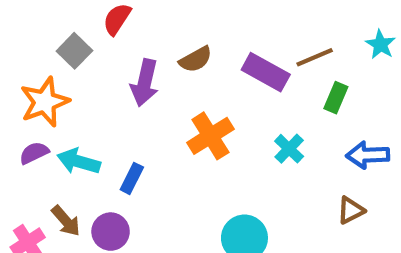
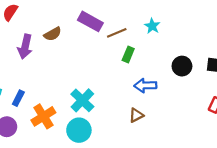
purple rectangle: (266, 72) -> (90, 21), moved
orange cross: (210, 136) -> (43, 116), moved
cyan cross: (289, 149) -> (82, 100), moved, size x1.5

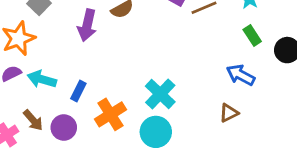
green rectangle: (128, 55) -> (252, 35), moved, turned -56
blue arrow: (145, 86) -> (240, 75), turned 30

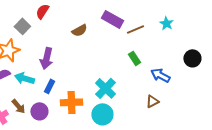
purple arrow: (87, 25) -> (46, 58), moved
green rectangle: (252, 35) -> (134, 58), moved
orange cross: (110, 114) -> (71, 102), turned 30

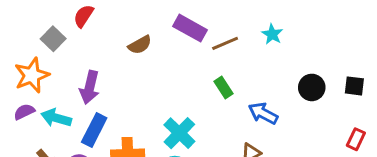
blue rectangle: (49, 86) -> (94, 130), size x1.5

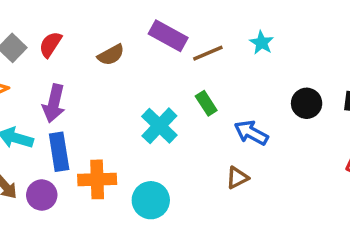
red semicircle: (84, 16) -> (50, 44), moved
blue rectangle: (94, 130) -> (59, 152), turned -36
cyan cross: (179, 133) -> (159, 126), moved

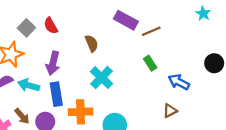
cyan star: (262, 43) -> (203, 14), moved
red semicircle: (50, 44) -> (51, 26), turned -63
brown semicircle: (111, 55) -> (92, 43), moved, turned -84
cyan cross: (159, 126) -> (102, 78), moved

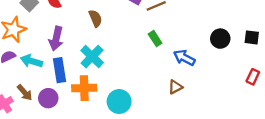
cyan cross: (102, 78) -> (92, 57), moved

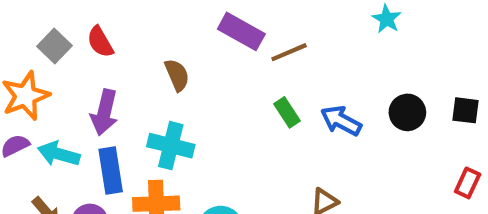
cyan cross: (92, 57) -> (171, 146), turned -30
blue arrow: (184, 58) -> (341, 121), moved

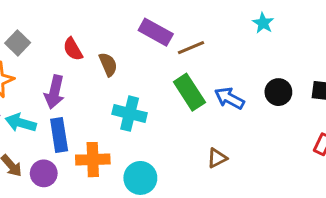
red semicircle: (100, 42) -> (73, 49), moved
green rectangle: (287, 112) -> (189, 92), size x1.6
cyan cross: (171, 146) -> (130, 114), moved

